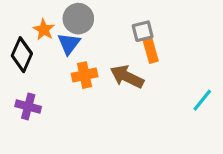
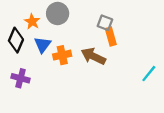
gray square: (143, 31) -> (105, 23), turned 35
blue triangle: (69, 44) -> (43, 45), moved

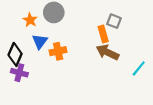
gray square: (105, 23) -> (114, 21), moved
black diamond: (16, 40) -> (15, 54), moved
brown arrow: (93, 56) -> (108, 52), moved

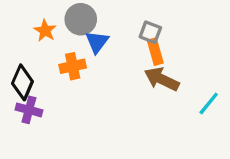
gray square: (114, 21) -> (150, 32), moved
blue triangle: (40, 42) -> (97, 42), moved
orange cross: (58, 51) -> (73, 66), moved

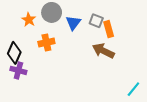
blue triangle: (97, 42) -> (73, 23), moved
orange rectangle: (155, 52) -> (109, 29), moved
cyan line: (209, 103) -> (133, 89), moved

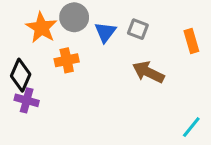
orange star: (29, 20) -> (41, 28), size x1.5
orange rectangle: (109, 29) -> (191, 41), moved

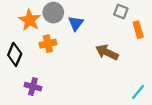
gray square: (138, 29) -> (121, 12), moved
purple cross: (27, 100) -> (33, 87), moved

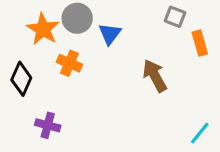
orange cross: (48, 44) -> (69, 63), turned 35
brown arrow: (107, 52) -> (155, 76), turned 35

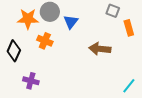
orange star: (43, 29) -> (28, 19), turned -30
brown arrow: (155, 76) -> (100, 49), turned -55

